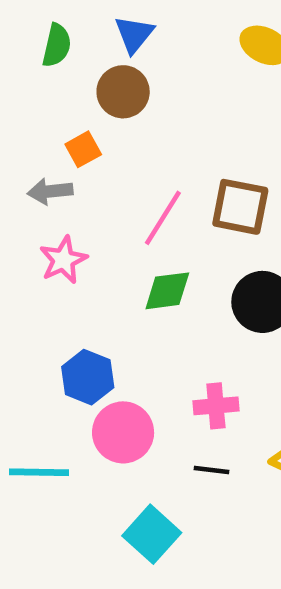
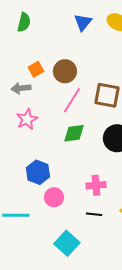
blue triangle: (134, 34) -> (83, 22), moved
brown circle: (123, 92) -> (65, 71), moved
pink circle: (123, 432) -> (54, 197), size x0.7

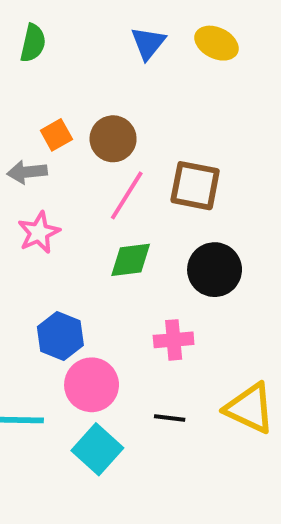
pink cross: (96, 185) -> (174, 340), moved
pink circle: (54, 197) -> (92, 385), size x1.4
cyan square: (67, 243) -> (97, 449), moved

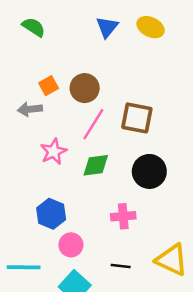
green semicircle: (33, 43) -> (34, 27), turned -70
pink star: (39, 233) -> (54, 152), moved
pink circle: (92, 385) -> (71, 245), size x0.7

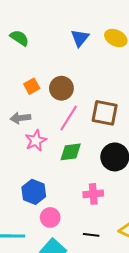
gray arrow: (30, 109) -> (20, 118), moved

